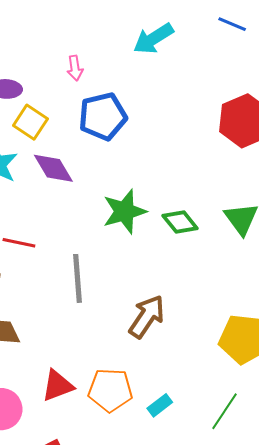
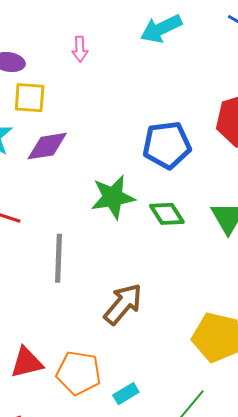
blue pentagon: (103, 116) -> (167, 145), moved
yellow square: (30, 122) -> (30, 98), turned -36
purple diamond: (53, 168) -> (47, 146), turned -75

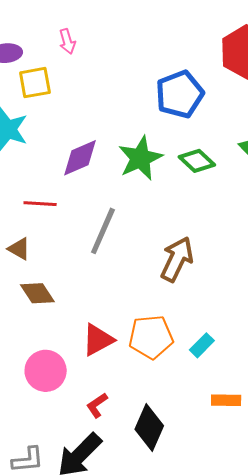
pink arrow: (80, 49) -> (67, 41), moved
purple diamond: (47, 146) -> (80, 158), moved
gray line: (58, 258) -> (103, 231), turned 36

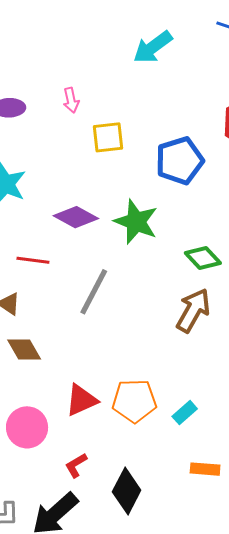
yellow square: (35, 83) -> (108, 137), moved
purple diamond: (80, 158) -> (76, 217), turned 48
green star: (140, 158) -> (136, 222), turned -30
green diamond: (197, 161) -> (203, 258), moved
brown arrow: (177, 259) -> (193, 310), moved

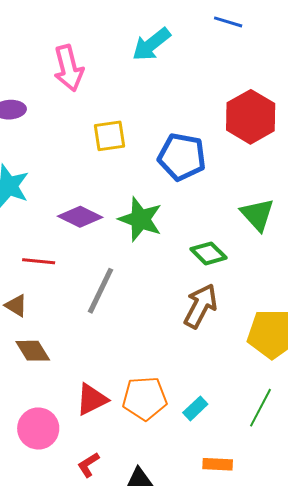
pink arrow: (71, 100) -> (69, 68), moved, size x1.8
blue pentagon: (180, 161) -> (182, 157), turned 30

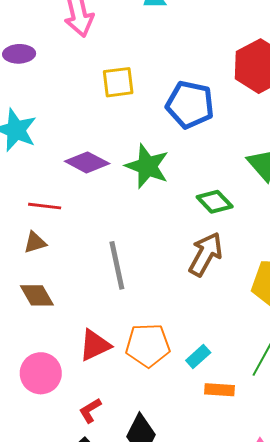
gray line: (100, 291) -> (117, 265), moved, turned -39
brown triangle: (16, 306) -> (35, 242), moved, turned -50
orange rectangle: (218, 464) -> (219, 390), moved

